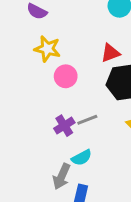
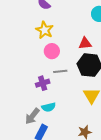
gray line: (87, 120) -> (60, 71), moved

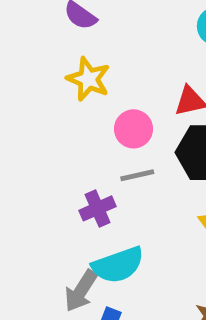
pink circle: (52, 51) -> (134, 129), moved
cyan semicircle: (49, 107) -> (118, 265), size x1.5

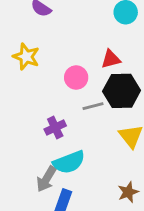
yellow star: (88, 79) -> (26, 57), moved
gray line: (137, 175) -> (93, 106), moved

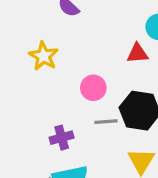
red triangle: (111, 59) -> (138, 53), moved

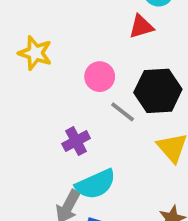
gray line: (106, 122) -> (123, 112), turned 55

